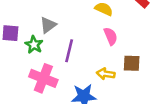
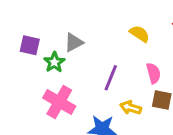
pink semicircle: (111, 36) -> (153, 73), moved
purple line: (69, 51) -> (111, 78), moved

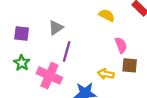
green star: (54, 62) -> (22, 63), moved
purple line: (111, 78) -> (67, 51), moved

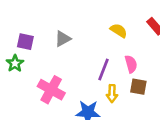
purple line: (67, 51) -> (104, 69), moved
green star: (22, 63) -> (15, 63), moved
yellow arrow: (106, 74) -> (112, 94), turned -105

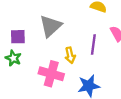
gray triangle: (63, 39) -> (50, 26), size x1.5
yellow arrow: (112, 94) -> (70, 55), moved

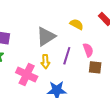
gray triangle: (50, 26) -> (46, 37), moved

